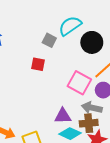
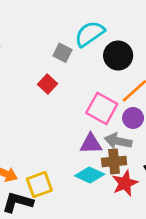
red square: (38, 64) -> (48, 84), turned 32
purple triangle: (63, 116) -> (91, 144), moved

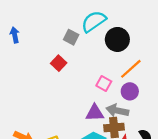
pink square: (102, 108) -> (104, 83), size x0.6

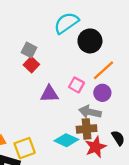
gray square: (71, 37) -> (29, 50), moved
purple triangle: (95, 113) -> (49, 94), moved

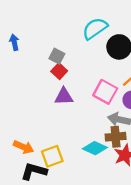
pink square: (76, 85) -> (105, 92), size x1.5
purple triangle: (49, 94) -> (64, 96), moved

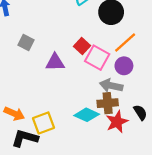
gray square: (57, 56) -> (26, 42), moved
red square: (59, 71) -> (82, 46), moved

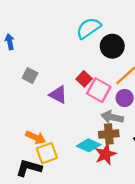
purple triangle: (55, 62) -> (58, 95), turned 30
orange arrow: (14, 114) -> (36, 137), moved
red star: (117, 122) -> (105, 154), moved

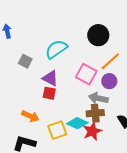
cyan semicircle: (89, 28) -> (56, 49), moved
red square: (84, 79) -> (49, 93), moved, turned -32
yellow square: (47, 153) -> (57, 130), moved

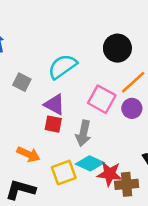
gray arrow: (98, 98) -> (83, 133), moved, turned -90
brown cross: (95, 113) -> (127, 184), moved
red star: (92, 131) -> (110, 174), turned 30

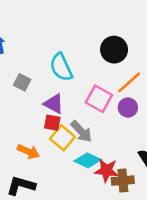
cyan semicircle: (62, 66) -> (61, 67), turned -80
gray arrow: (83, 133) -> (81, 131), turned -55
yellow square: (64, 173) -> (62, 138), moved, turned -30

